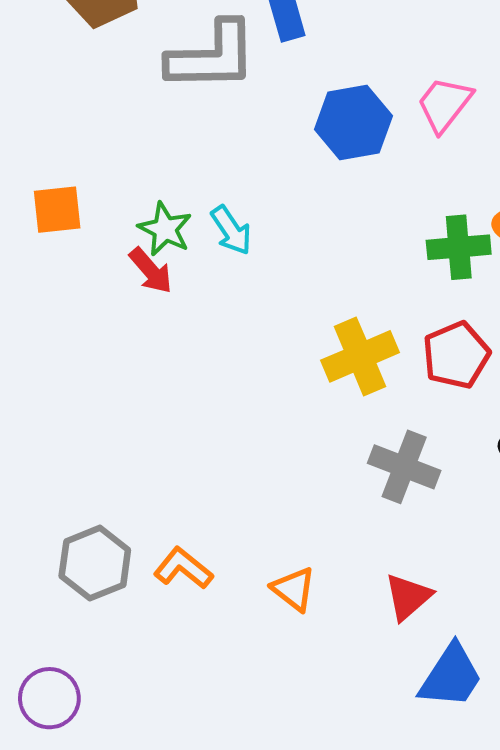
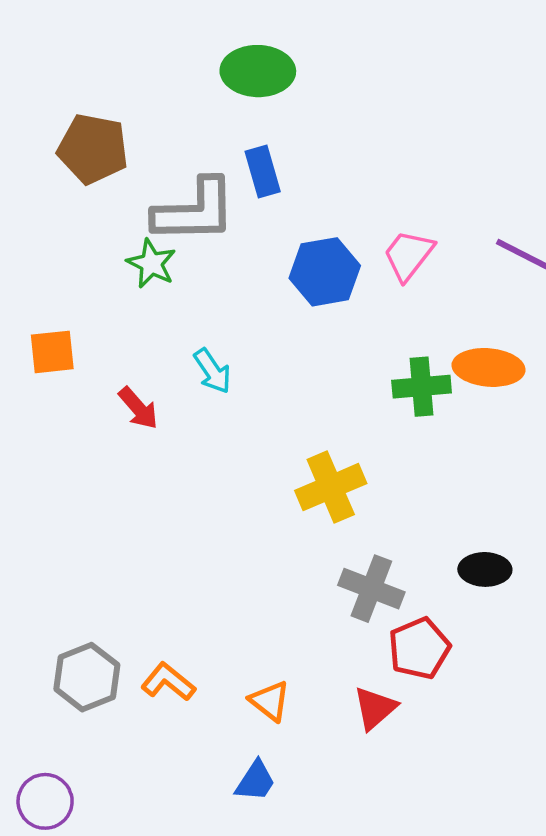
green star: (165, 229) -> (151, 263), moved
red pentagon: (456, 355) -> (419, 648), moved
blue trapezoid: (451, 676) -> (255, 781), moved, size x0.7

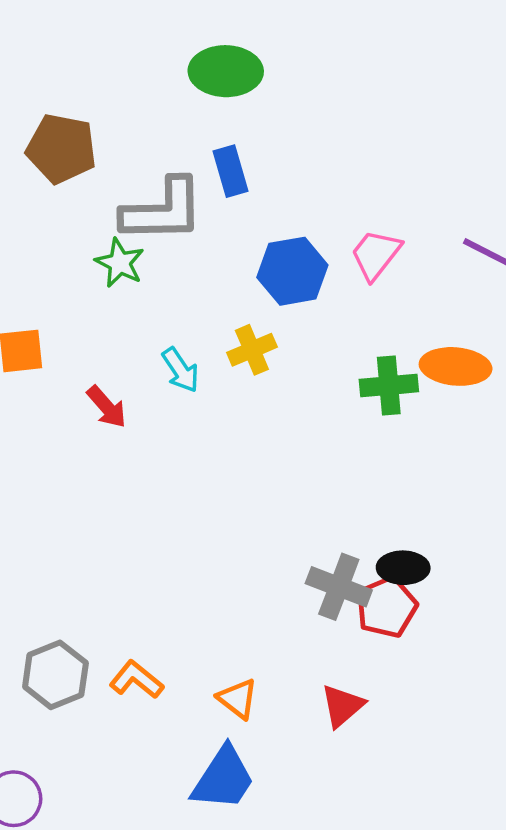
yellow cross: (331, 487) -> (252, 350), moved, size x0.7
black ellipse: (485, 569) -> (403, 568), moved
red pentagon: (419, 648) -> (386, 607), moved
blue trapezoid: (255, 781) -> (223, 778), size x1.6

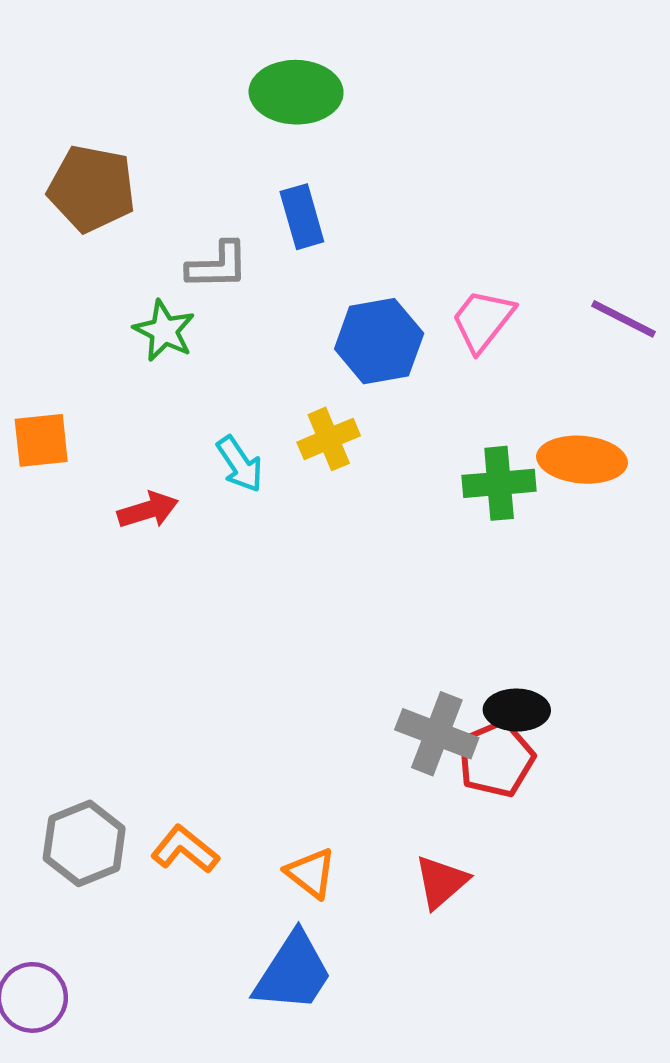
gray L-shape: (163, 210) -> (218, 266), size x0.6
red arrow: (107, 407) -> (148, 510), turned -66

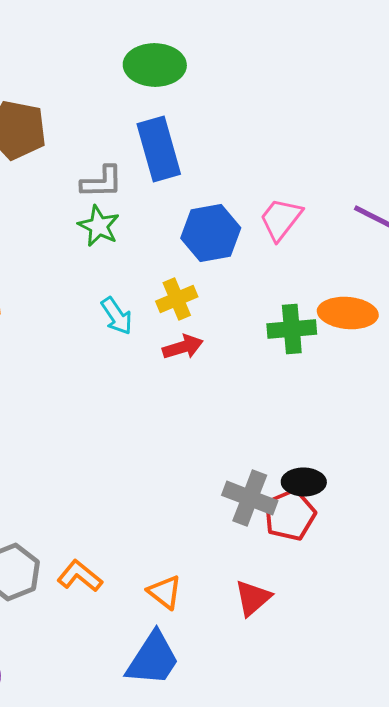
blue rectangle: (302, 217) -> (159, 149), size x1.5
green star: (164, 331) -> (99, 226), moved
red arrow: (148, 510) -> (183, 347), moved

